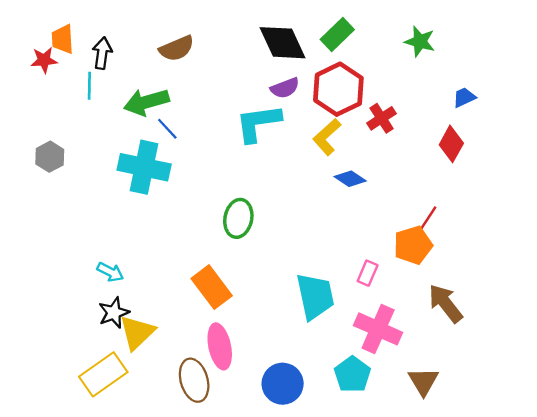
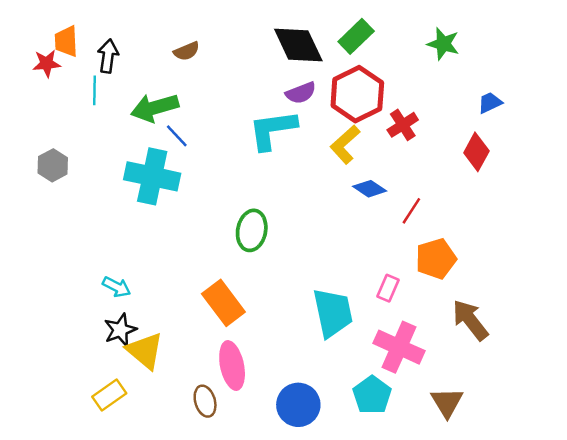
brown semicircle: (177, 48) -> (187, 51), size x0.7
red line: (428, 218) -> (411, 211), moved
yellow triangle: (137, 332) -> (145, 351), turned -36
yellow rectangle: (103, 374) -> (109, 395), size x0.7
brown ellipse: (194, 380) -> (205, 401), size x0.7

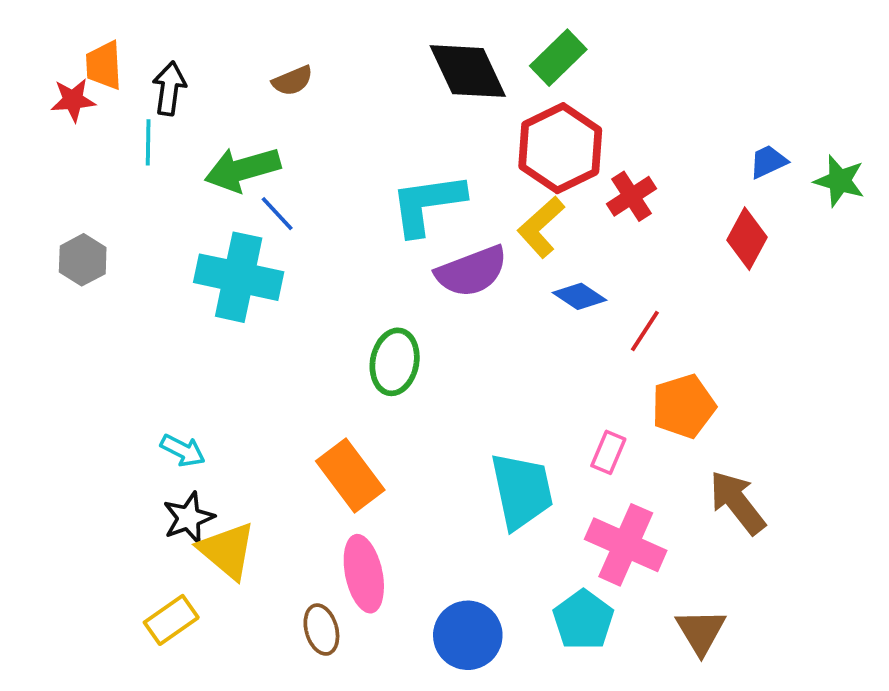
green star: (443, 44) -> (839, 181), moved
purple semicircle: (301, 93) -> (472, 271), moved, size x1.5

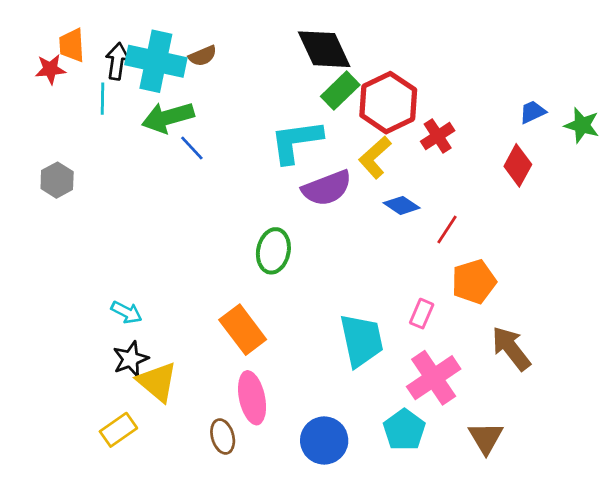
green rectangle: (558, 58) -> (340, 91), moved
cyan cross: (239, 277) -> (156, 61), moved
pink cross: (626, 545) -> (434, 378), turned 32

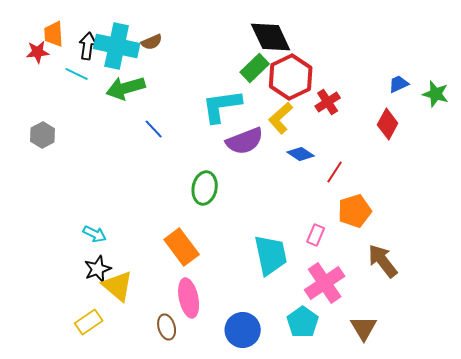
black diamond: (324, 49) -> (271, 37), moved
cyan line: (102, 99) -> (77, 74), turned -65
blue line: (192, 148) -> (154, 129), moved

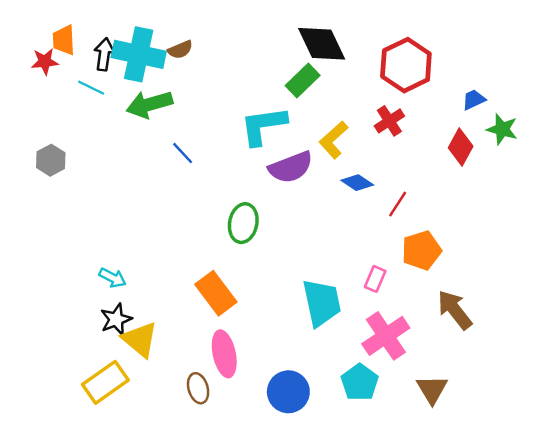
red hexagon: (291, 77) -> (406, 65), moved
green star: (436, 94) -> (502, 129), moved
yellow rectangle: (89, 322) -> (105, 382), size x1.4

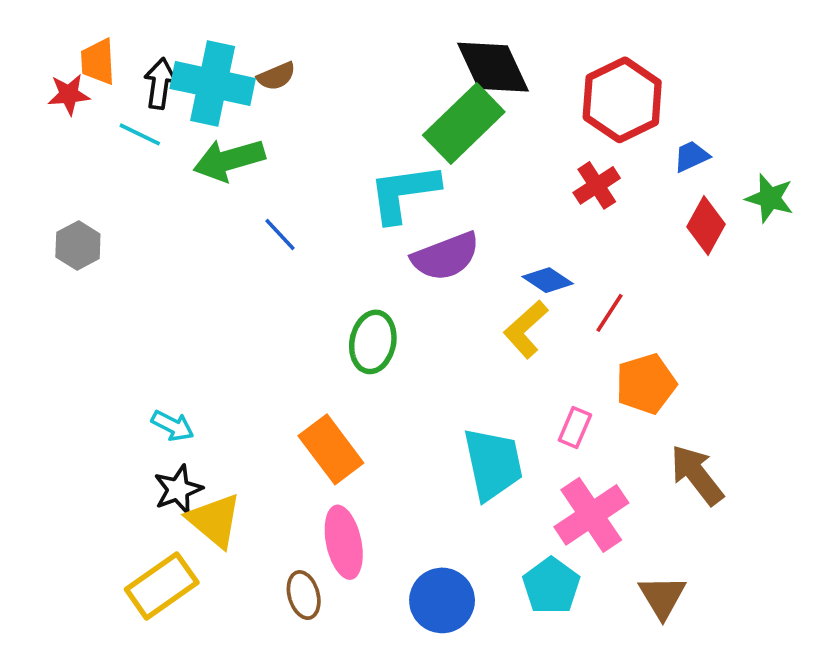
green rectangle: (303, 81) -> (464, 124), size x1.5
blue trapezoid: (474, 100) -> (691, 156), moved
yellow L-shape: (334, 140) -> (526, 329), moved

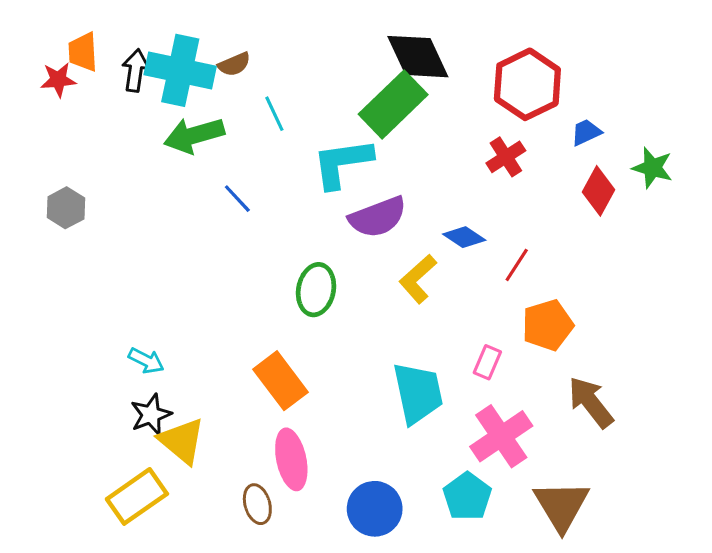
cyan line: (140, 134) -> (274, 114), moved, turned 39
yellow L-shape: (526, 329) -> (418, 279), moved
brown triangle: (662, 597) -> (561, 506), size x1.4

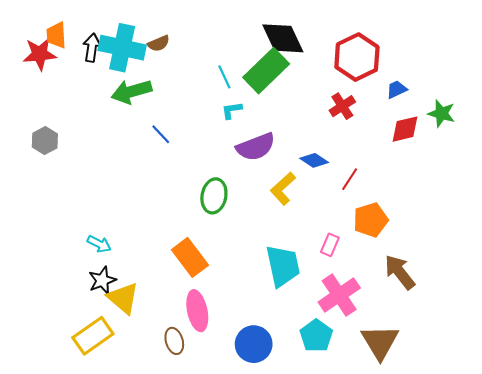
red star: (58, 80) -> (40, 54), size x1.4
cyan line: (274, 114) -> (224, 77), moved
cyan L-shape: (342, 163) -> (232, 110), size x0.5
red diamond: (598, 191) -> (405, 129), turned 48

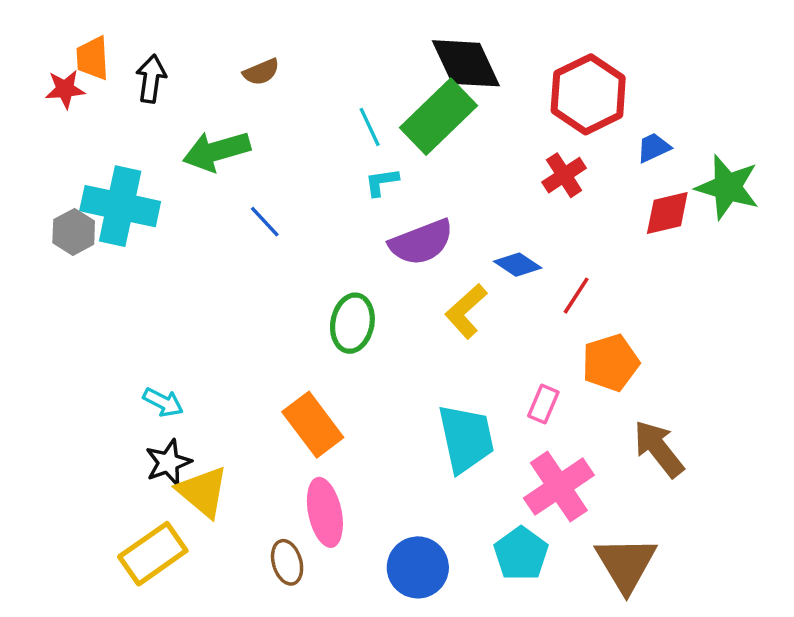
cyan cross: (122, 48) -> (120, 206), moved
red star: (40, 54) -> (65, 89), size x0.7
green star: (441, 113) -> (728, 187), size x1.4

